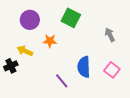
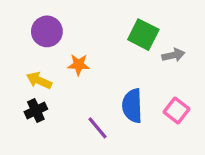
green square: (71, 18) -> (143, 35), moved
gray arrow: (110, 35) -> (173, 55), turned 104
black cross: (11, 66) -> (36, 110), moved

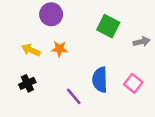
purple circle: (47, 31) -> (51, 14), moved
gray arrow: (173, 55) -> (142, 42), moved
yellow arrow: (39, 80) -> (31, 50), moved

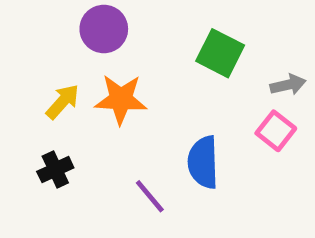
orange star: (59, 49) -> (121, 99), size x1.5
yellow arrow: (31, 50) -> (63, 102), turned 108
pink square: (133, 83) -> (276, 131), moved

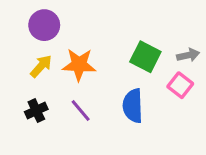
purple circle: (104, 29) -> (44, 25), moved
green square: (220, 53) -> (145, 57), moved
purple line: (150, 196) -> (81, 110), moved

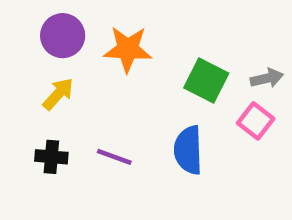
orange star: (79, 65) -> (128, 49), moved
black cross: (36, 110) -> (51, 157), turned 30
purple line: (81, 110) -> (114, 157), turned -30

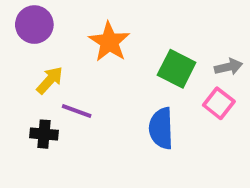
purple circle: (63, 36) -> (34, 25), moved
orange star: (128, 49) -> (109, 42), turned 30
purple line: (114, 157) -> (77, 111), moved

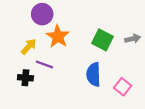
purple circle: (34, 25) -> (42, 14), moved
orange star: (109, 42) -> (58, 36), moved
pink square: (219, 103) -> (123, 87), moved

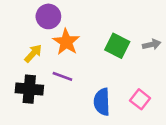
purple line: (44, 64) -> (62, 76), moved
blue semicircle: (94, 74) -> (102, 102), moved
black cross: (25, 78) -> (29, 89), size x1.5

